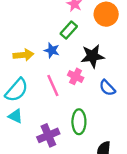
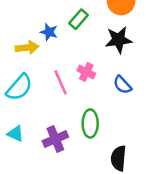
blue star: (52, 50) -> (49, 32), moved
black star: (93, 56) -> (119, 40), moved
cyan triangle: (15, 116) -> (15, 134), moved

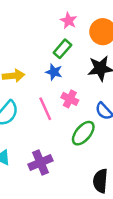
blue star: (49, 32) -> (54, 72), moved
green ellipse: (90, 123) -> (83, 133), moved, turned 40

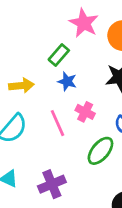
pink star: (69, 21) -> (84, 23), size x1.5
green rectangle: (62, 49) -> (59, 55), moved

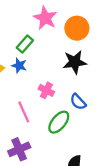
blue star: (67, 81) -> (19, 66), moved
pink line: (57, 123) -> (24, 112), moved

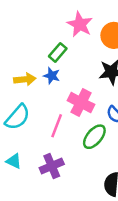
pink cross: (46, 90) -> (81, 103), size x1.5
pink line: (24, 112) -> (57, 126), turned 45

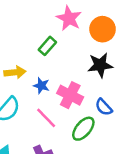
blue star: (52, 76) -> (41, 86), moved
pink line: (57, 126) -> (46, 118), turned -65

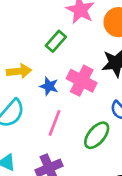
pink cross: (70, 95) -> (82, 81), moved
pink line: (46, 118) -> (54, 123), turned 65

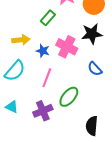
green ellipse: (97, 135) -> (69, 97), moved

